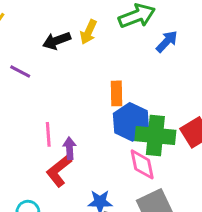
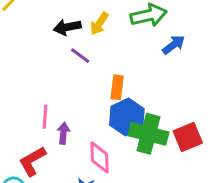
purple line: (20, 71) -> (80, 56), moved
pink diamond: (142, 164) -> (99, 157), moved
red L-shape: (59, 171) -> (32, 161), moved

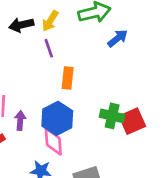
purple line: (80, 56) -> (49, 48), moved, turned 36
blue hexagon: (127, 117) -> (57, 118), moved
green cross: (148, 134) -> (112, 116), moved, size x0.7

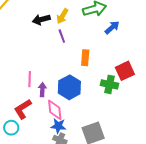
orange rectangle: (68, 78) -> (85, 58), moved
red square: (132, 121) -> (125, 71), moved
pink diamond: (53, 141) -> (55, 110), moved

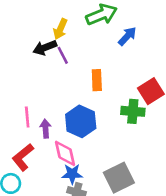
black arrow: (41, 19) -> (45, 48), moved

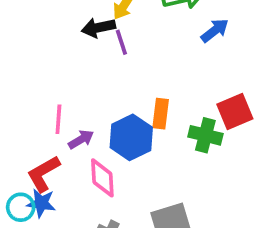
orange rectangle: (97, 80) -> (161, 114), moved
purple arrow: (45, 129) -> (81, 139), turned 54
blue star: (72, 174) -> (41, 203), moved

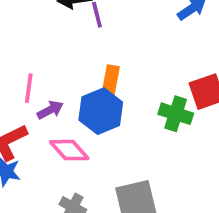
orange rectangle: (161, 114) -> (111, 80), moved
pink diamond: (102, 178) -> (69, 150), turned -42

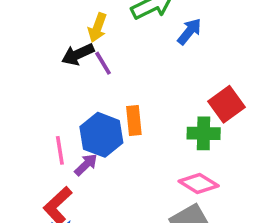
blue hexagon: (101, 111) -> (101, 135), moved
pink diamond: (69, 150) -> (199, 184), moved

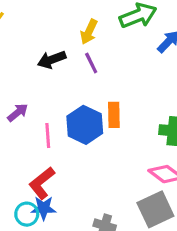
black arrow: (78, 54) -> (52, 60), moved
purple arrow: (86, 165) -> (18, 112), moved

